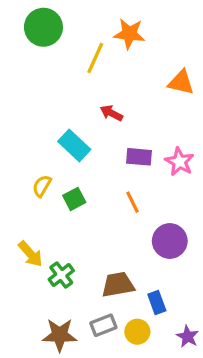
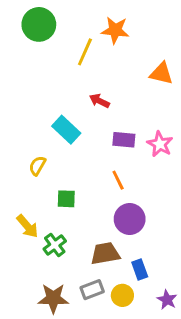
green square: (74, 199) -> (66, 199), moved, turned 30
purple circle: (170, 241) -> (130, 219), moved

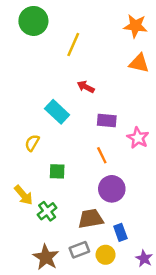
orange star: (115, 30) -> (135, 26), moved
pink star: (160, 144) -> (138, 138), moved
brown star: (53, 298) -> (46, 257), turned 30

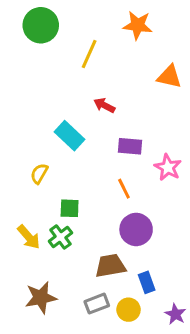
orange star: (135, 26) -> (138, 25), moved
green cross: (47, 211) -> (60, 237), moved
brown star: (46, 257) -> (41, 298), moved, turned 30

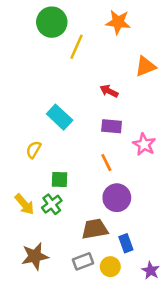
green circle: (41, 25) -> (52, 22), moved
orange triangle: (169, 77) -> (145, 66), turned -35
red arrow: (104, 105) -> (109, 91), moved

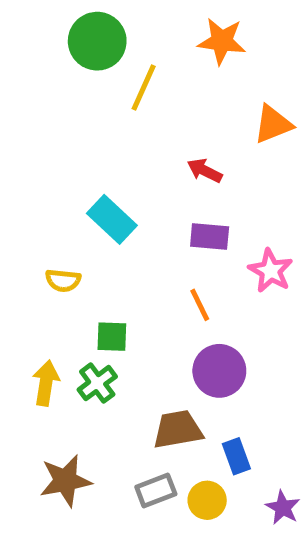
yellow semicircle: (34, 150) -> (63, 280), turned -114
yellow arrow: (24, 204) -> (46, 383), turned -130

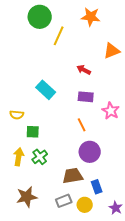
yellow semicircle: (63, 280) -> (17, 115), moved
green square: (112, 337) -> (33, 132), moved

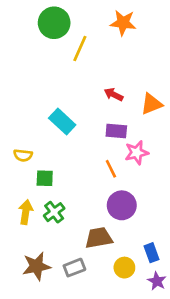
orange triangle: (112, 51) -> (151, 104), moved
pink star: (111, 111) -> (137, 153), moved, turned 30
blue rectangle: (97, 187) -> (151, 253), moved
gray rectangle: (64, 201) -> (74, 268), moved
yellow circle: (85, 205) -> (124, 268), moved

